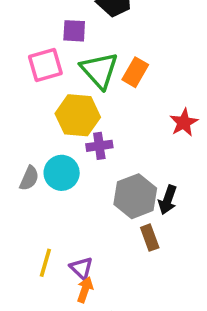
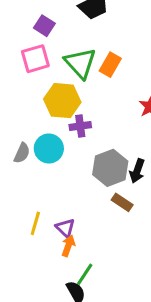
purple square: (74, 31) -> (44, 26), moved, turned 30
brown rectangle: (150, 238) -> (122, 202), turned -36

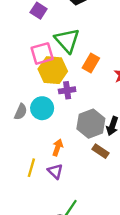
pink square: (35, 59) -> (42, 53), moved
orange rectangle: (110, 65) -> (91, 63), moved
orange arrow: (68, 246) -> (58, 147), moved

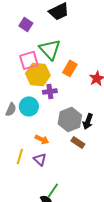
orange arrow: (58, 147) -> (42, 139), turned 96

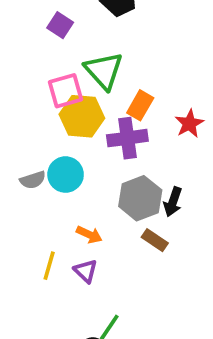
purple cross: (50, 91) -> (127, 138), moved, size x1.5
gray semicircle: (11, 109) -> (33, 180), turned 48

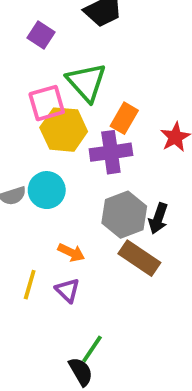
brown rectangle: (155, 240) -> (139, 258), size x1.5

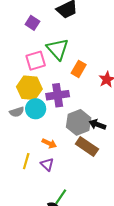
yellow hexagon: (64, 130) -> (29, 88), moved
purple cross: (111, 152) -> (58, 95), moved
black arrow: (158, 218) -> (97, 124), turned 91

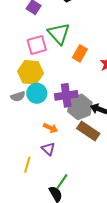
purple cross: (58, 95) -> (66, 95), moved
yellow line: (26, 161) -> (27, 165), moved

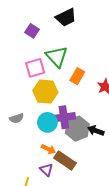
yellow hexagon: (31, 72) -> (45, 92), moved
cyan circle: (37, 93) -> (47, 122), moved
brown rectangle: (88, 131) -> (65, 160), moved

